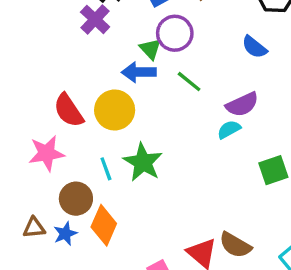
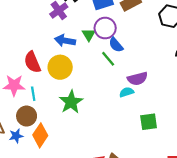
blue semicircle: (254, 47) -> (116, 45), moved
blue arrow: (139, 72) -> (65, 41), moved
cyan line: (106, 169) -> (33, 94), moved

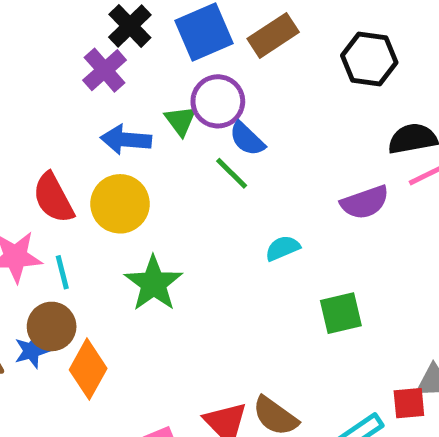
purple semicircle: (137, 79) -> (365, 202), moved
blue star: (16, 136) -> (31, 351), moved

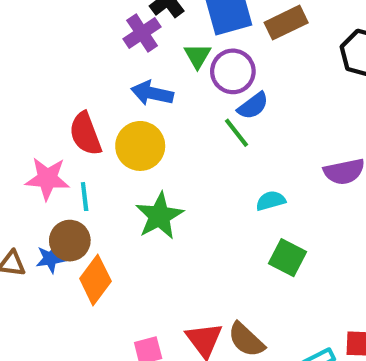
green triangle: (180, 121) -> (197, 56), moved
blue semicircle: (247, 139) -> (253, 106), turned -88
green square: (341, 313) -> (287, 258), moved, turned 33

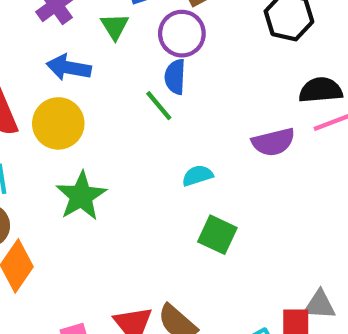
purple circle: (233, 71) -> (182, 34), moved
blue semicircle: (253, 106) -> (175, 77), turned 132

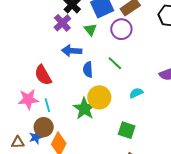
blue semicircle: (175, 77) -> (88, 70), moved
yellow circle: (58, 123) -> (99, 97), moved
green square: (217, 235) -> (127, 130), moved

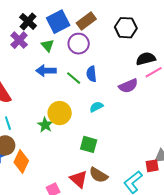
blue arrow: (72, 51) -> (46, 71), moved
blue semicircle: (88, 70) -> (91, 74), moved
green star: (84, 109) -> (45, 125), size x0.7

